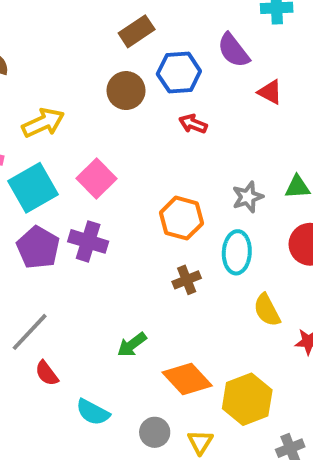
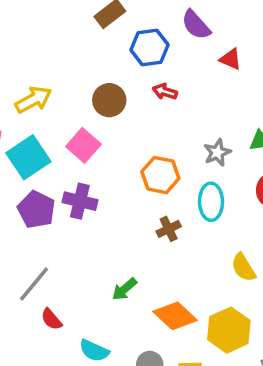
brown circle: (126, 91) -> (109, 100), moved
yellow semicircle: (267, 310) -> (243, 267), moved

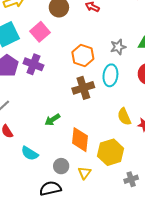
brown cross: (169, 229) -> (83, 88), size x1.5
orange diamond: (175, 316) -> (80, 140), turned 45

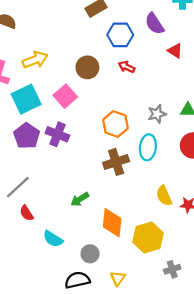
yellow triangle: (85, 173) -> (118, 278), moved

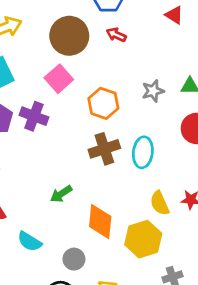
brown circle: (87, 67) -> (69, 36), size x1.4
pink square: (65, 96) -> (59, 79), moved
cyan ellipse: (148, 147) -> (143, 152), moved
yellow semicircle: (164, 196) -> (160, 203), moved

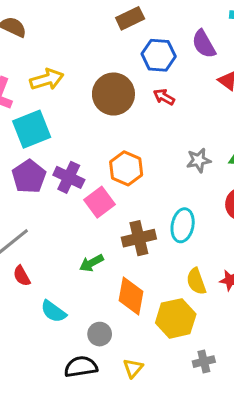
pink square: (59, 79) -> (100, 202), moved
orange hexagon: (103, 103) -> (126, 168), moved
brown cross: (104, 149) -> (139, 238), moved

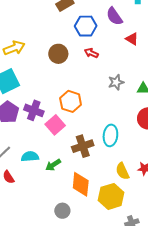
brown circle: (113, 94) -> (58, 54), size x0.7
gray star: (199, 160) -> (116, 82), moved
cyan semicircle: (53, 311) -> (30, 157), moved, turned 144

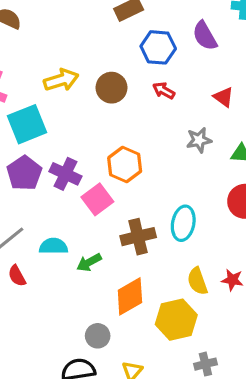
red triangle: (132, 39) -> (224, 97), moved
yellow arrow: (14, 48) -> (61, 80), moved
orange diamond: (81, 184) -> (130, 296), turned 50

